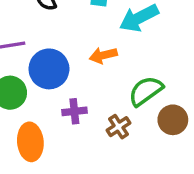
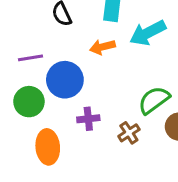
orange arrow: (103, 55) -> (102, 47), moved

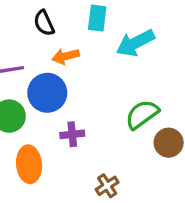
orange arrow: (102, 47) -> (66, 56), moved
brown cross: (129, 133) -> (107, 186), moved

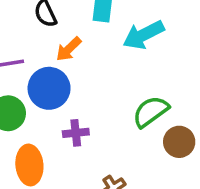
orange arrow: (66, 56) -> (69, 49), turned -30

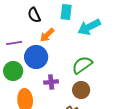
green semicircle: (151, 111) -> (82, 65), moved
brown circle: (179, 142) -> (81, 90), moved

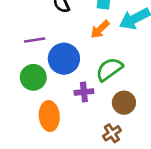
orange arrow: (47, 35) -> (100, 29), moved
green semicircle: (82, 65) -> (109, 69), moved

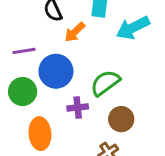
orange arrow: (100, 29) -> (75, 32), moved

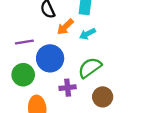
cyan arrow: (133, 28) -> (87, 34), moved, size x0.6

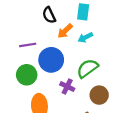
purple cross: (68, 88) -> (67, 87), turned 32

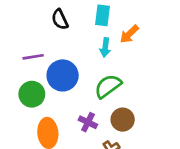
orange arrow: (65, 31) -> (129, 34), moved
cyan arrow: (85, 37) -> (105, 47), turned -56
purple cross: (67, 87) -> (88, 122), moved

